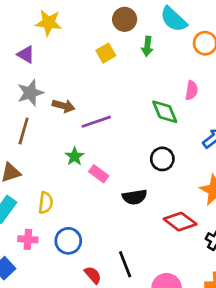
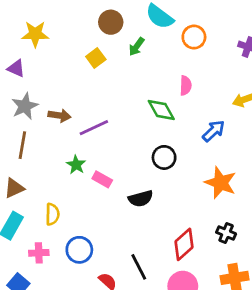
green arrow: (147, 46) -> (137, 47), turned 36
red diamond: (180, 222) -> (184, 244), moved, turned -72

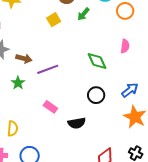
pink semicircle: (186, 86) -> (125, 46), moved
blue arrow: (214, 131) -> (130, 90), moved
green star: (76, 165) -> (18, 83), moved

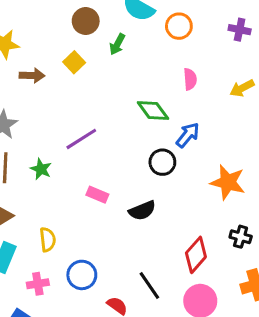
brown arrow: (24, 58) -> (32, 76), moved
blue arrow: (130, 90) -> (188, 135), moved

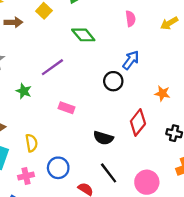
green diamond: (153, 111) -> (83, 35), moved
orange star: (228, 182) -> (162, 93), size x0.6
black semicircle: (142, 210) -> (103, 138), moved, turned 42
red diamond: (196, 255) -> (138, 122), moved

